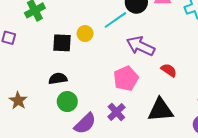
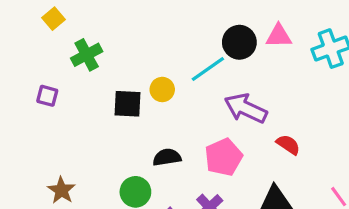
black semicircle: (58, 79) -> (167, 157), moved

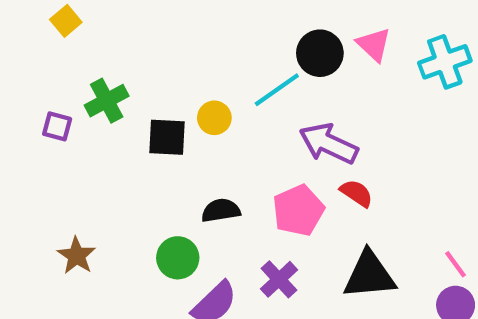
pink triangle: (279, 36) -> (374, 45), turned 44
green cross: (87, 55) -> (107, 101), moved
red semicircle: (288, 145) -> (357, 193), moved

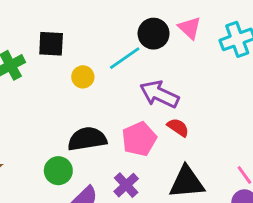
black square: (167, 137) -> (51, 44), moved
black semicircle: (221, 210) -> (87, 139), size x1.5

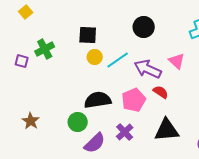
pink triangle: (190, 28) -> (177, 61), moved
black square: (51, 44) -> (88, 35), moved
cyan line: (125, 58) -> (118, 60), moved

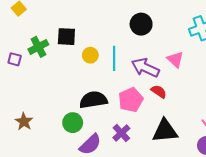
black square: (88, 35) -> (66, 37), moved
cyan line: (118, 60) -> (114, 58), turned -55

